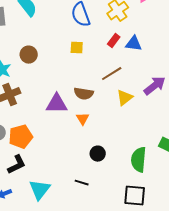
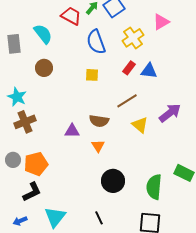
brown circle: (29, 55) -> (44, 68), moved
yellow triangle: (125, 98) -> (140, 125), turned -42
purple triangle: (57, 104) -> (72, 131), size x0.7
black circle: (98, 154) -> (113, 181), size x1.5
black line: (82, 183) -> (99, 218), moved, turned 48

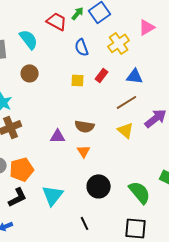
blue semicircle: (96, 42) -> (82, 47), size x0.7
red rectangle: (129, 68) -> (102, 75), moved
brown line: (127, 101) -> (127, 102), moved
green semicircle: (154, 187) -> (140, 192), turned 135
cyan triangle: (55, 217) -> (53, 195), moved

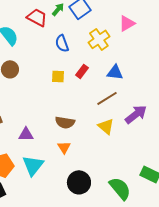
purple triangle: (58, 136) -> (26, 134), moved
cyan triangle: (53, 195) -> (33, 165), moved

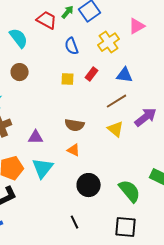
orange triangle: (64, 147) -> (74, 150), turned -32

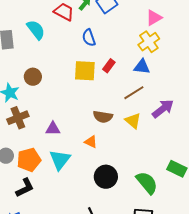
yellow cross: (109, 42) -> (149, 42), moved
brown circle: (20, 72) -> (33, 77), moved
yellow square: (68, 79) -> (85, 71), size x1.6
brown semicircle: (75, 125) -> (103, 117), moved

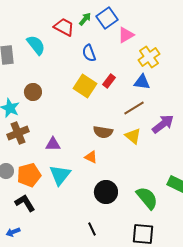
pink triangle: (154, 18) -> (126, 35), moved
yellow square: (85, 71) -> (85, 86), turned 30
black L-shape: (25, 188) -> (25, 203), turned -95

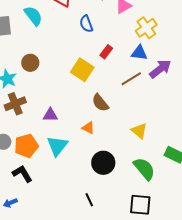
yellow square: (85, 86) -> (82, 70), moved
purple arrow: (163, 124) -> (160, 69), moved
brown semicircle: (103, 132) -> (100, 103), turned 42
yellow triangle: (133, 136) -> (139, 131), moved

